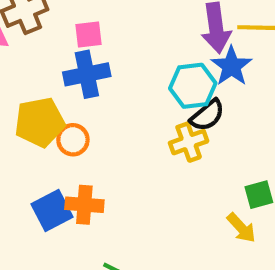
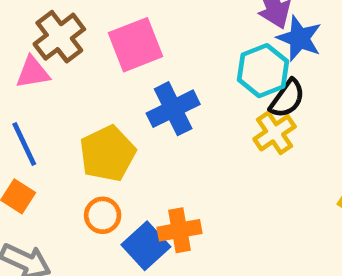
pink square: (88, 34) -> (135, 45), size x1.6
blue cross: (87, 74) -> (173, 109), moved
orange circle: (73, 140) -> (103, 215), moved

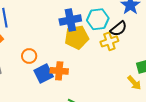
cyan hexagon: (263, 71) -> (98, 19), moved
yellow pentagon: (108, 154) -> (77, 37), moved

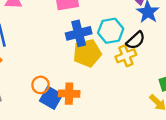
orange circle: (29, 56) -> (41, 85), moved
blue square: (44, 73) -> (51, 98), turned -30

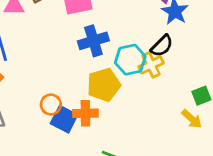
cyan hexagon: (111, 31) -> (130, 60), moved
yellow pentagon: (87, 53) -> (104, 85), moved

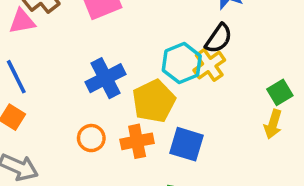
blue cross: (93, 41) -> (105, 78), moved
blue square: (64, 119) -> (186, 144), moved
yellow arrow: (192, 119) -> (273, 124), turned 75

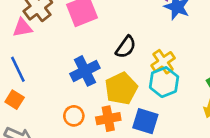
black semicircle: (219, 38) -> (126, 47), moved
cyan hexagon: (182, 63) -> (164, 82), moved

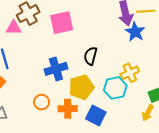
black semicircle: (126, 47) -> (90, 56), turned 150
yellow cross: (163, 62) -> (130, 73), moved

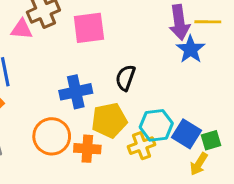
yellow cross: (130, 73) -> (142, 146), moved
orange circle: (42, 102) -> (52, 136), size x1.6
blue square: (96, 115) -> (186, 134), moved

